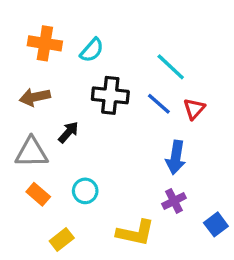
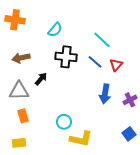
orange cross: (45, 43) -> (15, 20), moved
cyan circle: (85, 191) -> (64, 122), moved
orange rectangle: (38, 194) -> (23, 116), turned 32
purple cross: (174, 201) -> (130, 100), moved
yellow rectangle: (62, 240) -> (19, 143), moved, turned 32

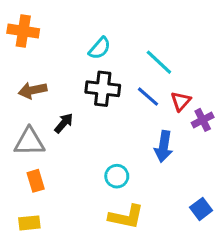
cyan semicircle: (55, 30) -> (100, 48), moved
purple cross: (130, 100) -> (203, 120), moved
cyan circle: (64, 122) -> (117, 176), moved

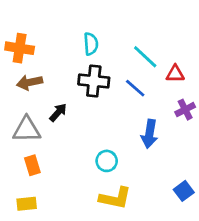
orange cross: (23, 31) -> (20, 48), moved
cyan semicircle: (100, 48) -> (91, 44), turned -45
red triangle: (181, 101) -> (175, 74), moved, turned 48

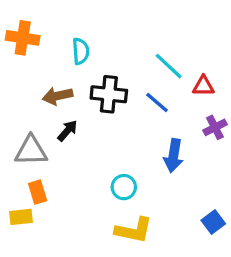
cyan semicircle: (91, 44) -> (81, 51), moved
orange cross: (20, 48) -> (23, 38), moved
brown arrow: (30, 82) -> (57, 96), moved
yellow rectangle: (27, 204) -> (21, 217), moved

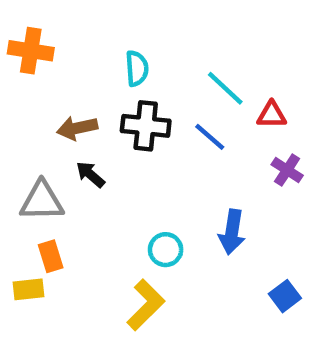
cyan semicircle: (81, 51) -> (137, 68), moved
purple cross: (215, 127) -> (287, 170), turned -30
black arrow: (67, 131) -> (90, 174), turned -90
blue arrow: (174, 156) -> (232, 232), moved
yellow L-shape: (134, 230) -> (146, 305), moved, turned -57

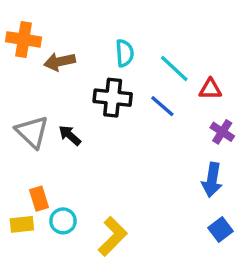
cyan semicircle: (137, 68) -> (125, 53), moved
brown arrow: (77, 128) -> (60, 62), moved
gray triangle: (42, 201) -> (32, 132), moved, turned 45
blue arrow: (232, 232) -> (212, 180), moved
cyan circle: (166, 250) -> (63, 221), moved

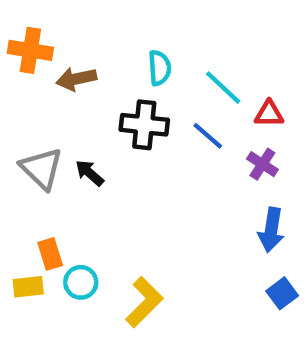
purple cross: (222, 132) -> (262, 164), moved

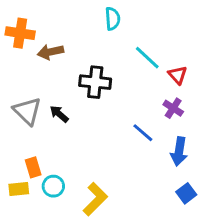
cyan semicircle: (160, 68) -> (113, 19), moved
red triangle: (269, 114) -> (178, 75), turned 48
blue line: (208, 136) -> (143, 133), moved

